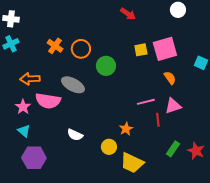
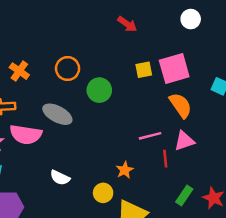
orange cross: (55, 46) -> (19, 71), moved
orange semicircle: (170, 78) -> (180, 105), size x1.5

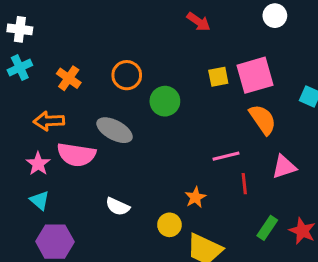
pink triangle: (184, 141) -> (284, 167), moved

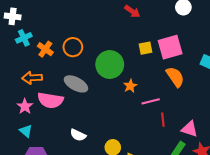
cyan cross: (20, 68) -> (24, 38), moved
orange circle: (127, 75) -> (73, 47), moved
green circle: (165, 101) -> (110, 64), size x1.4
pink triangle: (284, 167) -> (190, 129), moved, turned 36
orange star: (195, 197) -> (130, 86), moved

